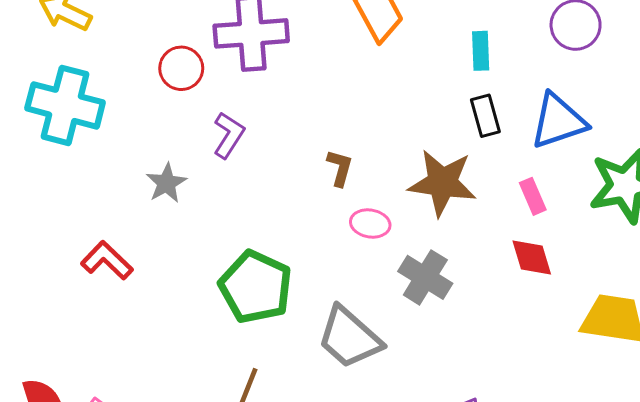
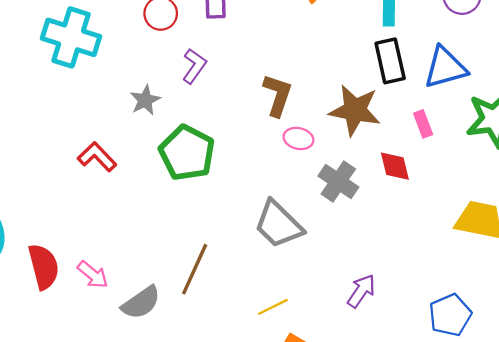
black rectangle: (485, 116) -> (390, 61), size x1.4
brown L-shape: (340, 168) -> (278, 95), size x1.5
red diamond: (532, 258) -> (395, 166), moved
green pentagon: (256, 287) -> (187, 153), moved

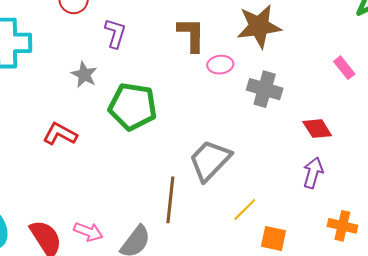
pink rectangle: (423, 124) -> (344, 68), moved
red diamond: (395, 166) -> (317, 129), moved
gray trapezoid: (278, 224) -> (210, 160), moved, turned 108

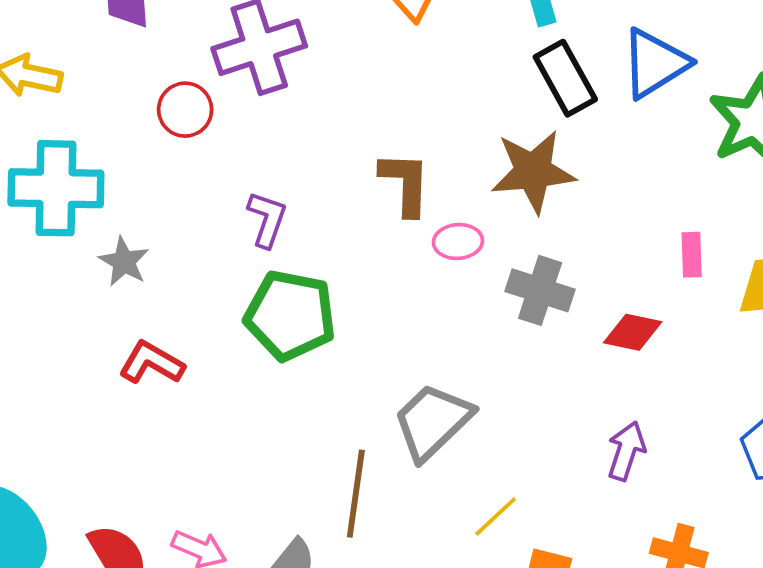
purple L-shape: (115, 33) -> (267, 219), moved
pink rectangle: (344, 68) -> (692, 255), turned 35
gray star: (84, 75) -> (124, 262), moved
red diamond: (317, 129) -> (633, 332), moved, turned -48

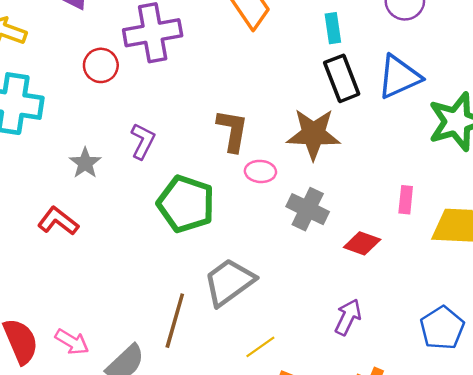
gray star: (124, 262) -> (85, 163), moved
green pentagon: (290, 315) -> (186, 204), moved

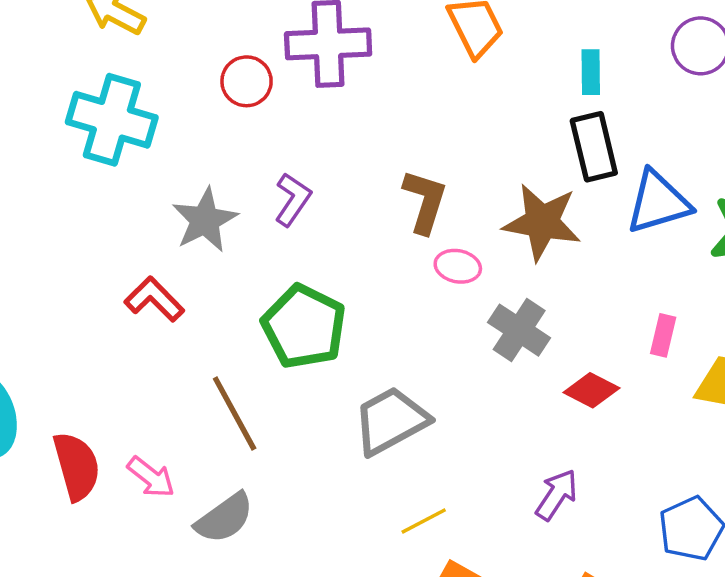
blue triangle: (399, 77) -> (658, 202), moved
gray star: (85, 163) -> (205, 220), size x1.4
green pentagon: (186, 204) -> (304, 327), moved
brown line: (175, 321) -> (235, 414), moved, turned -52

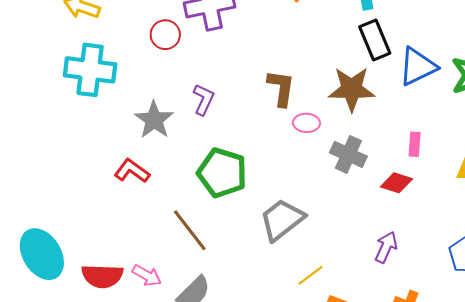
pink rectangle: (663, 335) -> (415, 144), moved
red semicircle: (77, 466) -> (102, 276), turned 117

